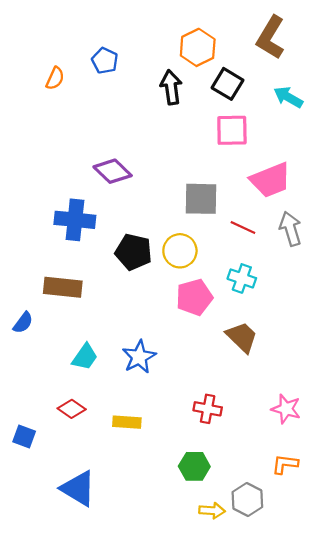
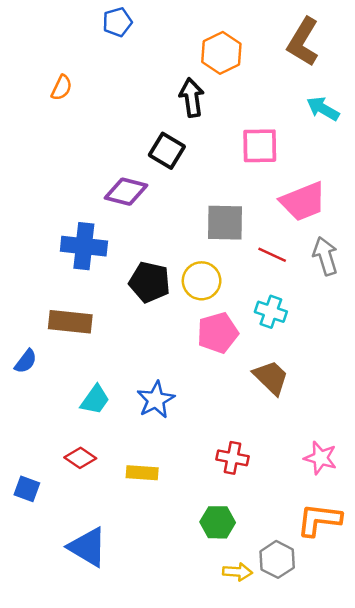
blue pentagon: (105, 61) -> (117, 22), moved, turned 30
black square: (227, 84) -> (167, 151), moved
purple diamond: (113, 171) -> (126, 192), turned -30
orange L-shape: (285, 464) -> (319, 520), size x1.5

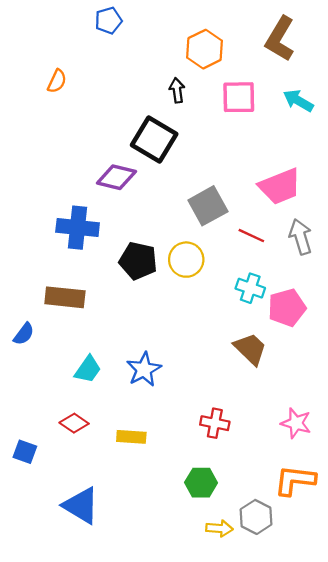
black arrow: (192, 98) -> (177, 90), size x0.7
pink square: (260, 146) -> (239, 97), moved
black square: (167, 151) -> (154, 139), size x1.4
gray square: (225, 223) -> (208, 206), turned -30
pink pentagon: (218, 333) -> (287, 308), moved

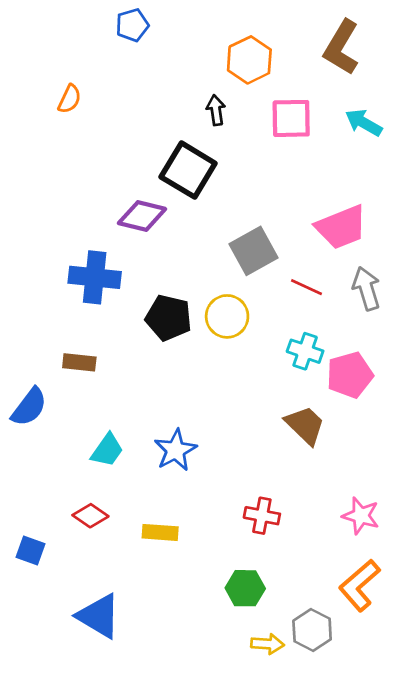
brown rectangle: (65, 297) -> (79, 362), size x0.7
blue semicircle: (24, 334) -> (29, 407), size x1.4
orange L-shape: (295, 480) -> (359, 585), turned -48

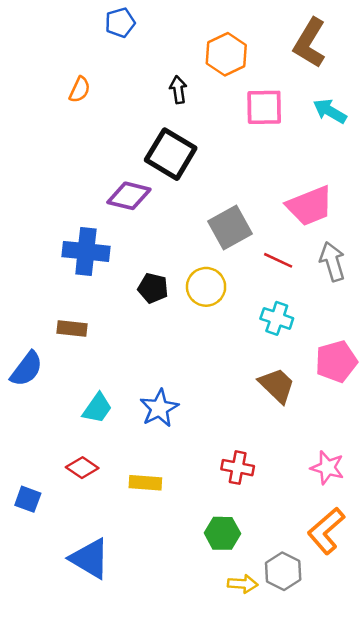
orange semicircle: (70, 99) -> (80, 90), moved
black arrow: (216, 110) -> (178, 90), moved
black pentagon: (169, 318) -> (153, 288), size x0.7
pink pentagon: (350, 375) -> (336, 361), moved

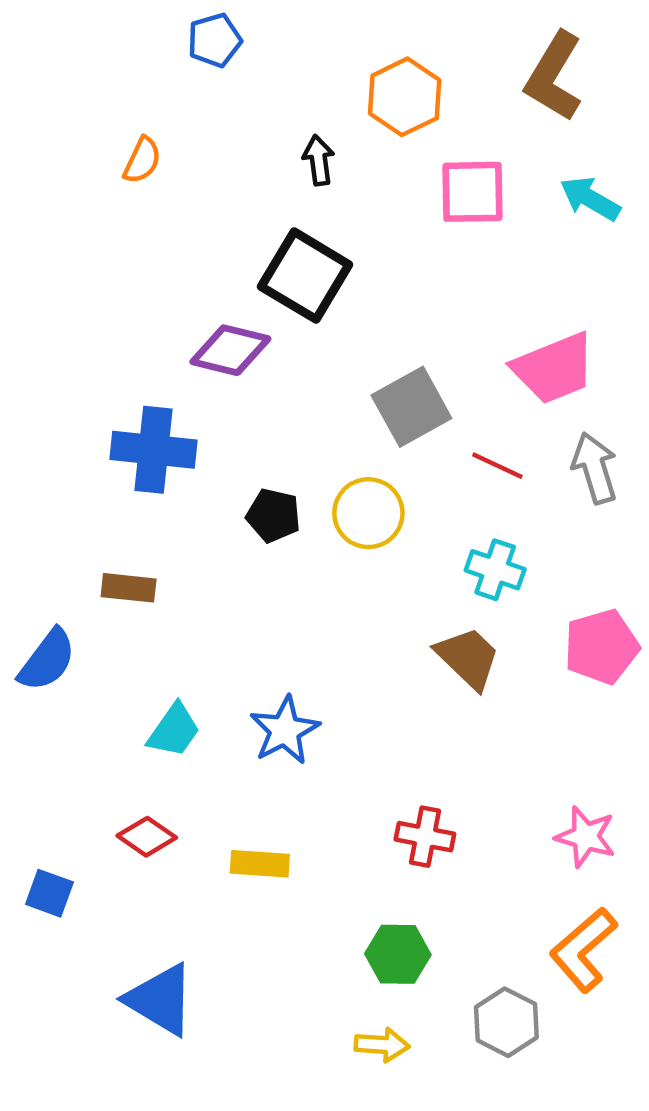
brown trapezoid: (277, 385) -> (468, 658), moved
yellow arrow: (243, 584) -> (382, 1045), moved

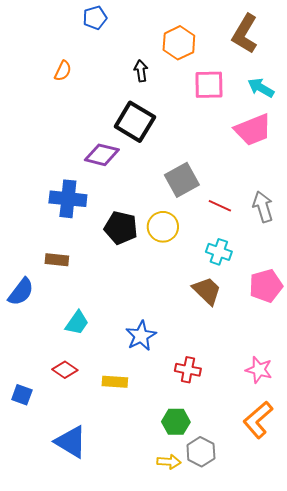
pink trapezoid: (554, 368) -> (253, 130), moved
black pentagon: (273, 515) -> (121, 228), size x1.4
blue star: (285, 730) -> (141, 336), moved
gray hexagon: (506, 1022) -> (201, 452), moved

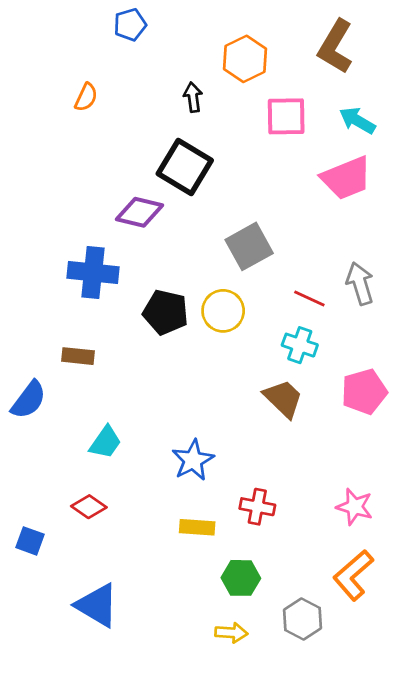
red line: (220, 206) -> (309, 299), moved
yellow rectangle: (115, 382) -> (197, 527), moved
gray hexagon: (201, 452) -> (303, 619), moved

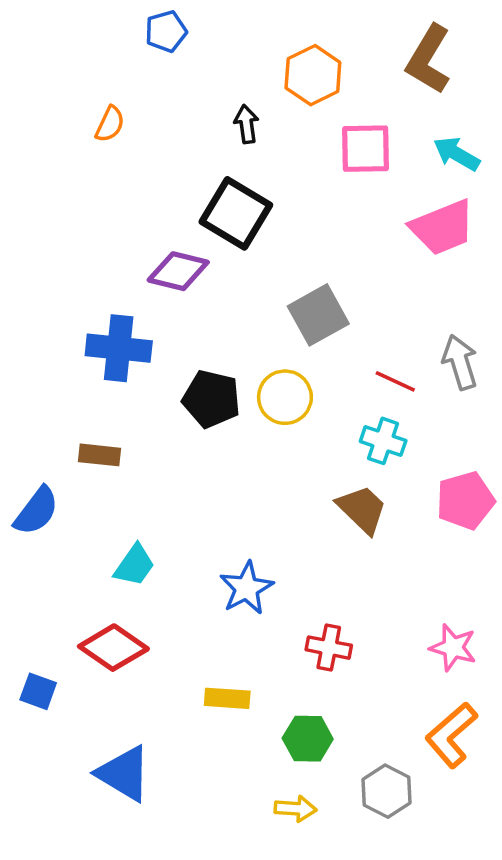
red diamond: (89, 507) -> (113, 648), size x1.5
yellow rectangle: (197, 527) -> (227, 698), moved

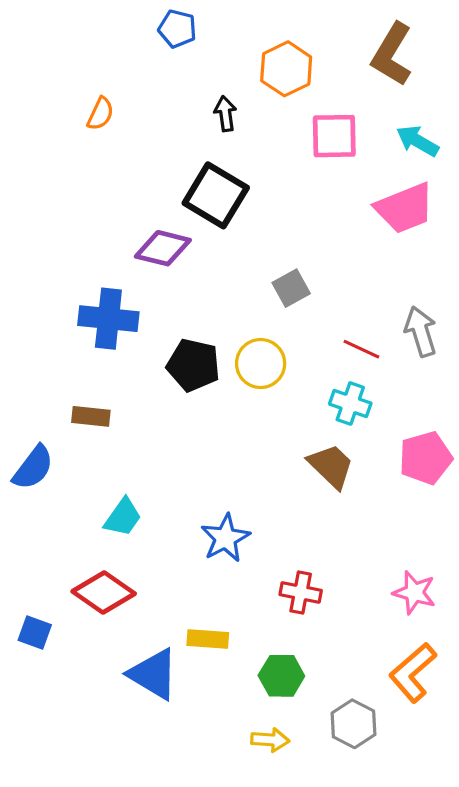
blue pentagon: (166, 31) -> (177, 29), moved, turned 30
gray square: (318, 315) -> (291, 288), size x0.7
blue triangle: (124, 774) -> (153, 674), moved

